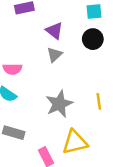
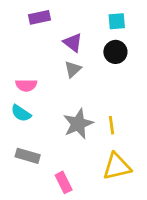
yellow line: (99, 101) -> (111, 125), moved
yellow triangle: (75, 142) -> (117, 166), moved

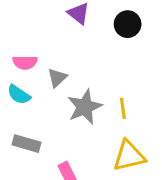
gray triangle: (73, 69) -> (57, 78), moved

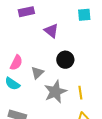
black circle: (128, 24) -> (65, 60), moved
pink semicircle: (25, 62) -> (16, 63), turned -63

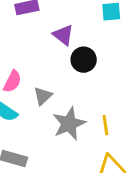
black circle: (65, 60) -> (84, 60), moved

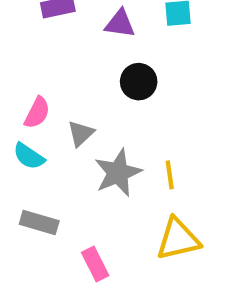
purple triangle: (63, 35) -> (120, 24), moved, turned -30

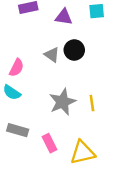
gray triangle: (81, 133) -> (52, 55), moved, turned -42
yellow triangle: (178, 239) -> (83, 153), moved
pink rectangle: (95, 264) -> (49, 143), moved

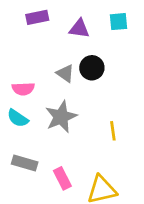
pink semicircle: (16, 68) -> (23, 89), turned 60
gray star: (62, 102) -> (61, 117), moved

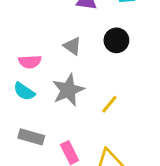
black circle: (92, 68) -> (116, 40), moved
yellow line: (113, 131) -> (109, 104), moved, turned 48

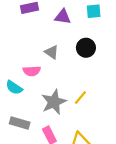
pink semicircle: (30, 62) -> (32, 71), moved
gray star: (68, 90) -> (54, 102), moved

